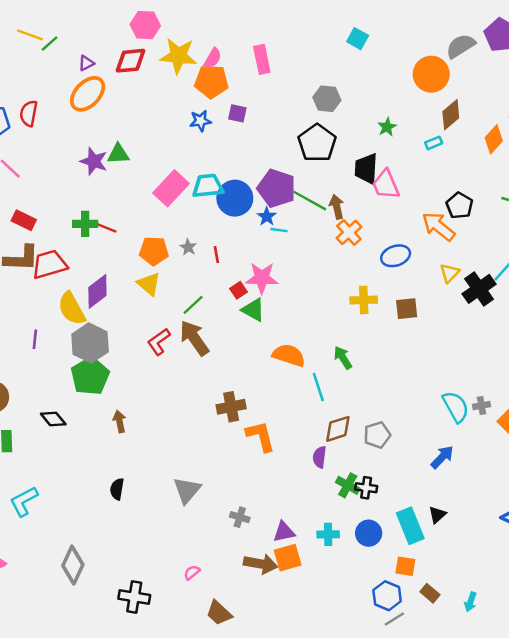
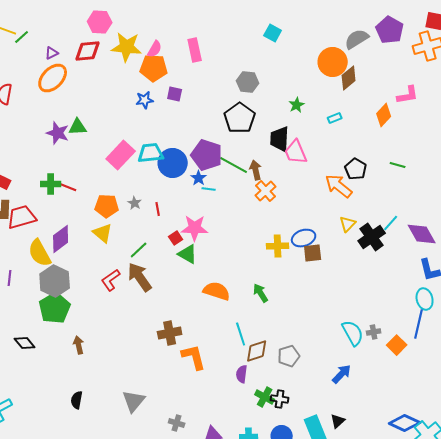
brown diamond: (451, 115) -> (349, 78), moved
blue ellipse: (396, 256) -> (304, 238), moved
cyan line: (318, 387) -> (241, 334), moved

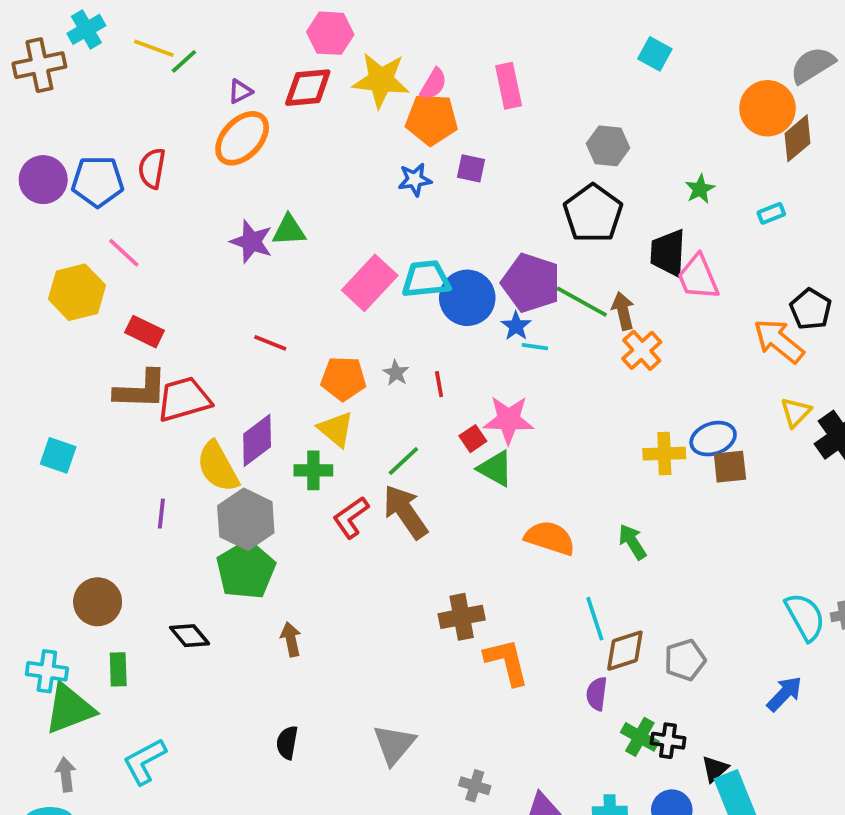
green cross: (51, 184) -> (313, 470), moved
black triangle: (338, 421) -> (715, 769), moved

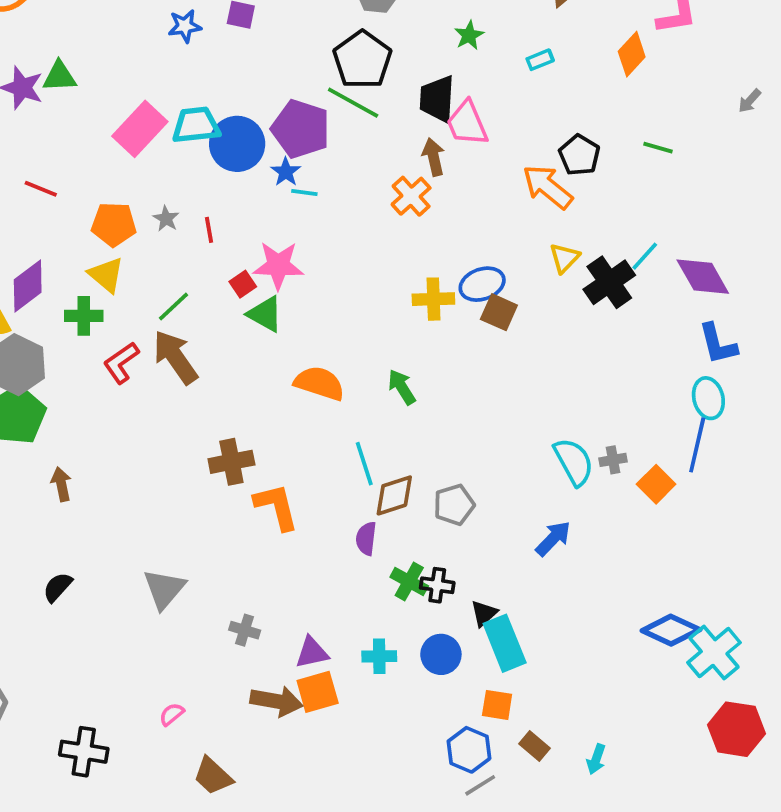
green line: (582, 302) -> (353, 103), moved
brown arrow: (623, 311) -> (433, 157), moved
brown square: (730, 467) -> (499, 312), turned 30
black semicircle: (287, 743) -> (58, 587), turned 32

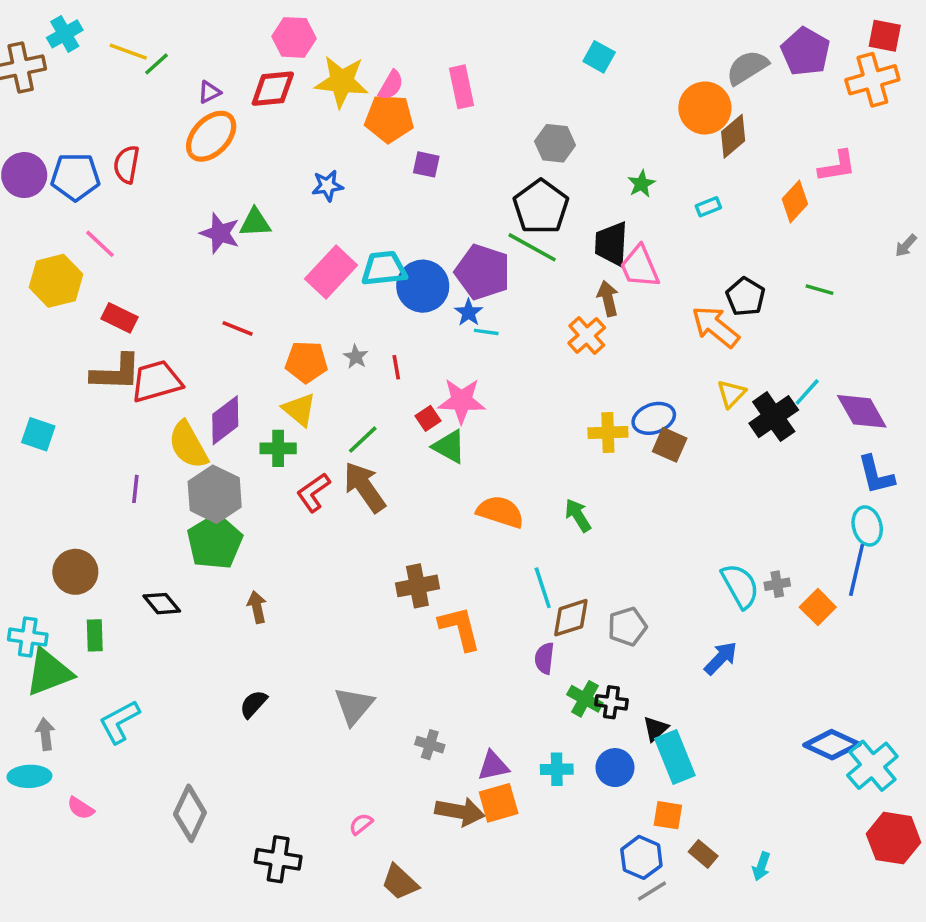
blue star: (185, 26) -> (328, 186), moved

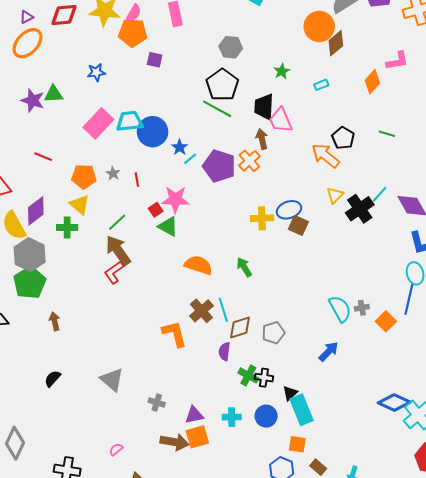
purple pentagon: (483, 272) -> (219, 166), moved
cyan line: (486, 332) -> (190, 159), turned -48
red L-shape: (313, 492) -> (114, 272), moved
brown cross: (417, 586) -> (201, 311), moved, turned -30
gray triangle: (354, 706) -> (112, 380), turned -30

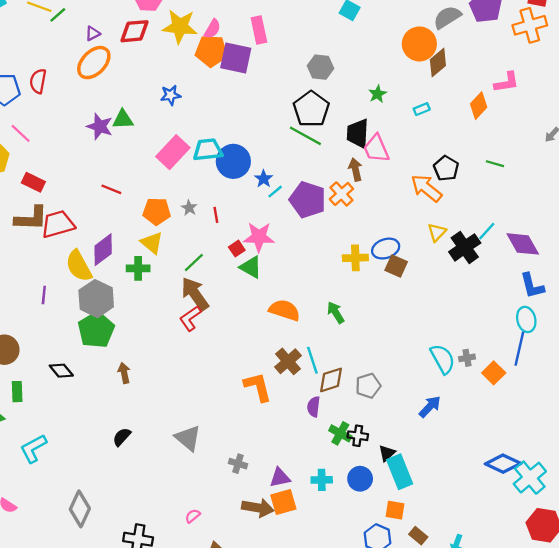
purple square: (155, 60) -> (236, 58), moved, size x1.8

